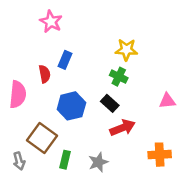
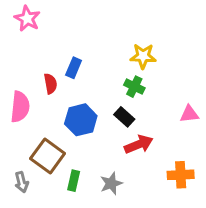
pink star: (51, 22) -> (27, 19), moved

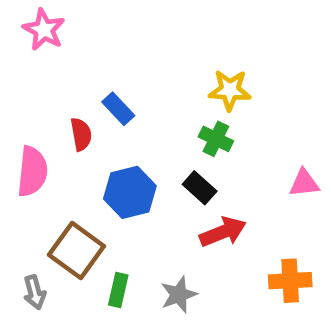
blue rectangle: (74, 68) -> (118, 109), turned -66

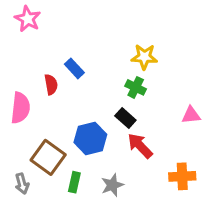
blue hexagon: (130, 192) -> (90, 138), moved
red arrow: (223, 232) -> (140, 146), turned -112

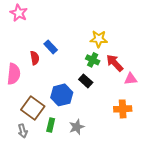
red arrow: (140, 146) -> (115, 63), moved
orange cross: (182, 176) -> (123, 109), moved
gray arrow: (22, 184) -> (23, 131), moved

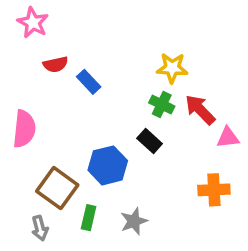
red semicircle: (35, 58) -> (56, 64), moved, turned 88

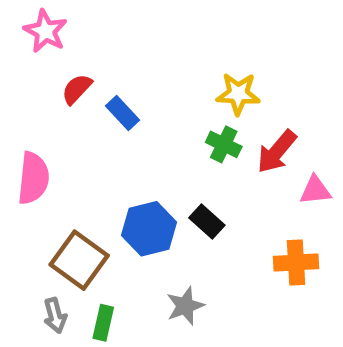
red semicircle: (56, 64) -> (77, 89), turned 145
red arrow: (200, 110) -> (277, 152), turned -96
black rectangle: (150, 141) -> (207, 222), moved
green rectangle: (89, 218) -> (103, 323), moved

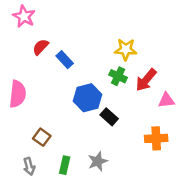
blue hexagon: (149, 229) -> (88, 98), moved
brown square: (79, 260) -> (42, 137), size x0.6
green rectangle: (103, 323) -> (65, 165), moved

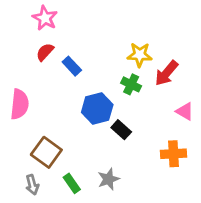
pink star: (24, 16) -> (45, 18), moved
red arrow: (146, 80) -> (166, 73), moved
pink triangle: (166, 100) -> (185, 111), turned 36
brown square: (42, 137) -> (46, 152), size x1.5
green rectangle: (65, 165) -> (72, 183), turned -48

